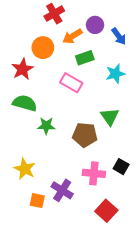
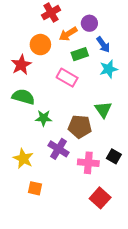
blue arrow: (119, 36) -> (103, 45), moved
purple cross: (62, 190) -> (59, 149), moved

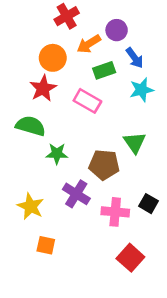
red star: (21, 65) -> (43, 88), moved

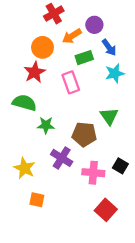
pink rectangle: (87, 101) -> (71, 82), turned 40

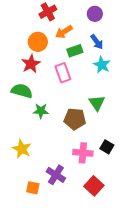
purple circle: (94, 25) -> (95, 14), moved
cyan star: (115, 73) -> (102, 65), turned -30
purple cross: (62, 158) -> (56, 175), moved
orange square: (37, 200) -> (33, 188), moved

